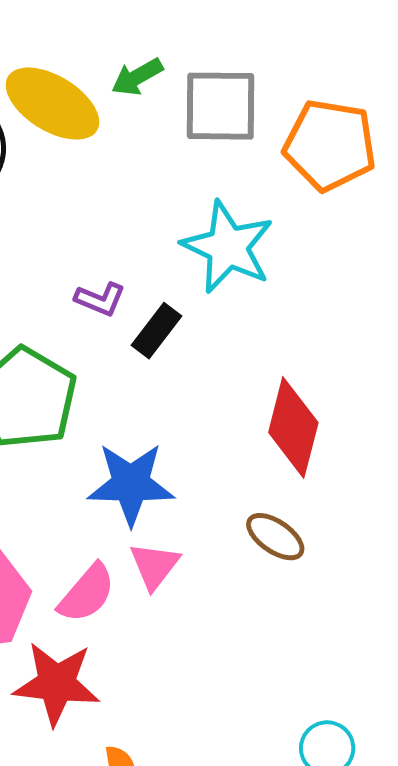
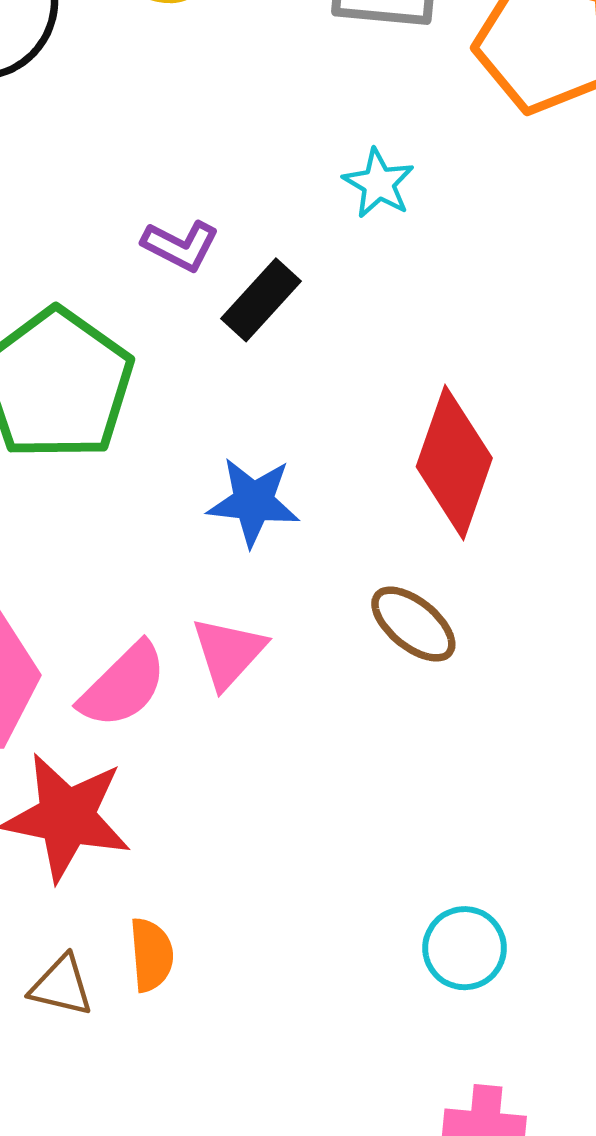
cyan star: (228, 247) -> (379, 183), size x0.5
blue star: (131, 484) -> (253, 502), moved, size x0.7

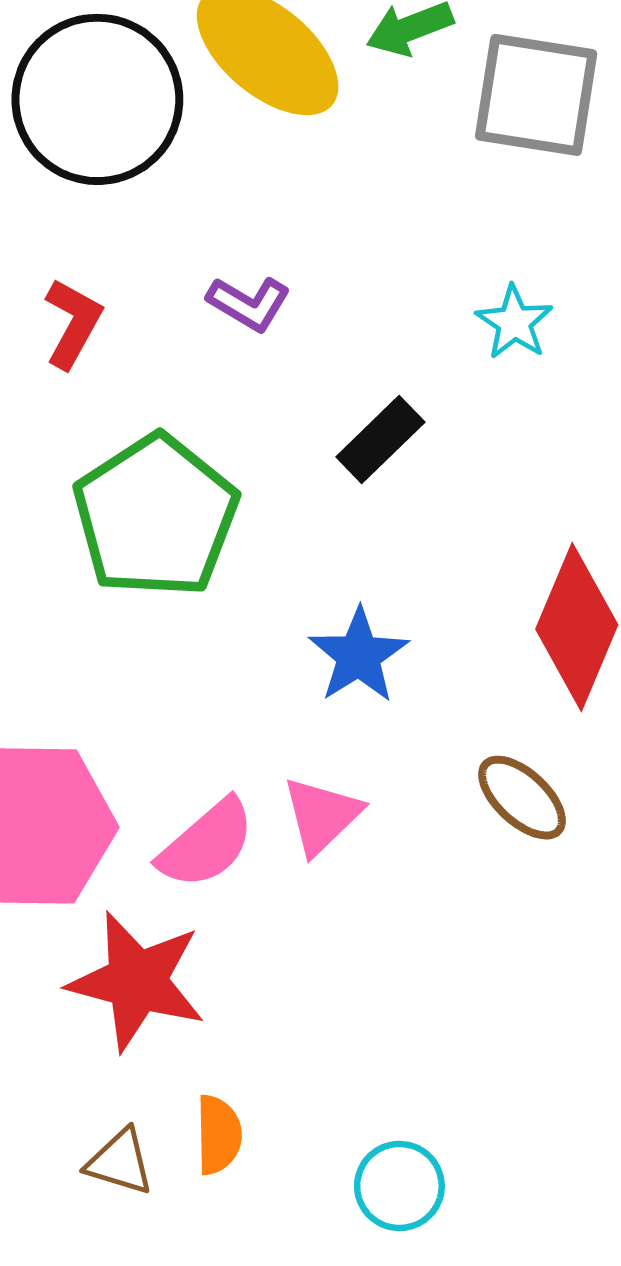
purple L-shape: (180, 245) -> (249, 304), moved
blue star: (253, 502) -> (359, 656), turned 30
cyan circle: (465, 948) -> (399, 1186), moved

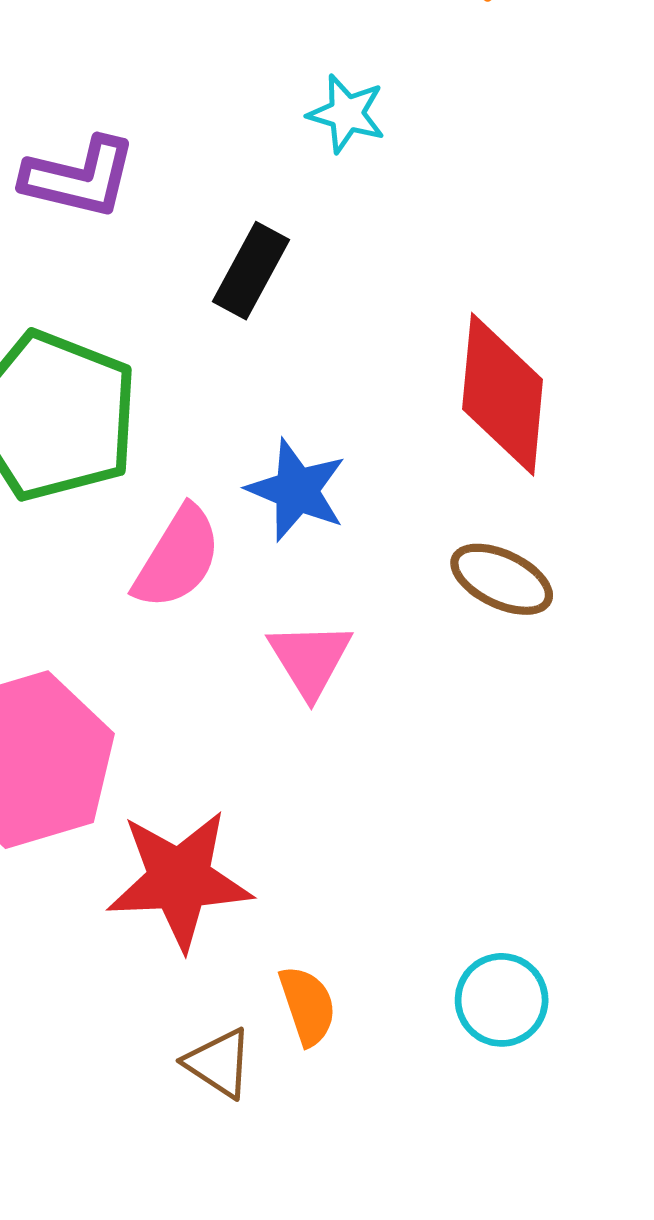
purple L-shape: (249, 304) -> (79, 178), size x1.4
pink semicircle: (207, 844) -> (177, 558), moved
brown triangle: (120, 1162) -> (219, 1063), turned 34

